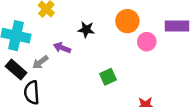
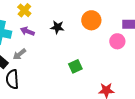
pink circle: (147, 42) -> (117, 41), moved
purple arrow: (62, 48) -> (27, 31), moved

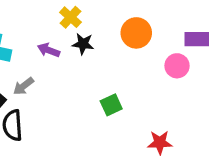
yellow cross: (24, 10) -> (70, 17), moved
purple arrow: (27, 31) -> (49, 50), moved

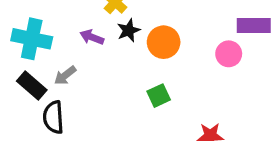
orange circle: (136, 33) -> (164, 42), moved
black star: (83, 44) -> (129, 30), turned -30

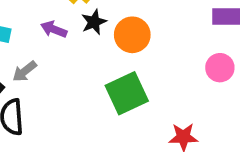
pink circle: (229, 54) -> (220, 68), moved
green square: (159, 96) -> (127, 93), size x1.6

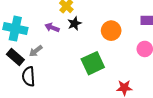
orange circle: (132, 35) -> (111, 31), moved

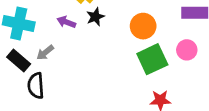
green square: (93, 63) -> (152, 59), moved

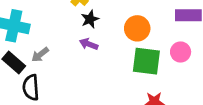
purple arrow: (66, 22) -> (89, 44), moved
green square: (152, 59) -> (146, 61), turned 32

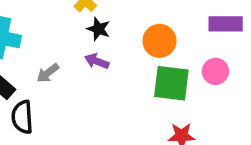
black star: (90, 19) -> (99, 29), turned -30
gray arrow: (40, 55) -> (48, 73), moved

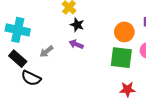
orange circle: (160, 41) -> (124, 32), moved
black semicircle: (22, 117) -> (31, 78), turned -60

